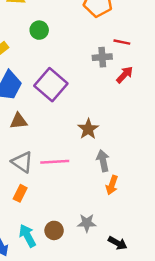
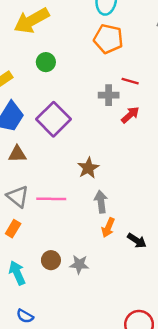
brown circle: (54, 230) -> (51, 260), moved
black arrow: (118, 243) -> (137, 241), moved

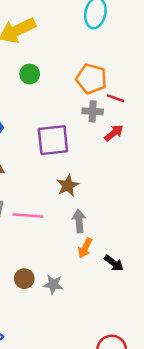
orange pentagon: (108, 39) -> (91, 79), moved
purple square: (54, 119) -> (53, 140), moved, turned 36

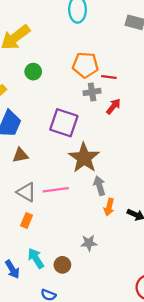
purple square: (53, 140) -> (64, 123), turned 36
brown star: (68, 185) -> (84, 158), size x1.6
brown circle: (24, 279) -> (62, 265), moved

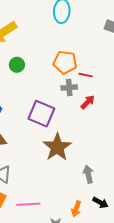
gray arrow: (99, 186) -> (88, 174), moved
pink line: (56, 190) -> (28, 204), moved
orange arrow: (109, 207) -> (76, 209), moved

